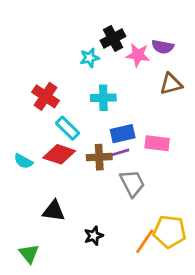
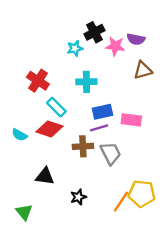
brown cross: (99, 157) -> (83, 146), moved

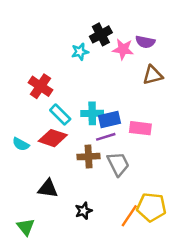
cyan cross: (86, 82) -> (92, 113), moved

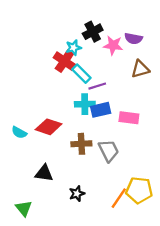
red cross: (40, 86) -> (64, 61), moved
cyan rectangle: (60, 115) -> (81, 74), moved
purple line: (106, 137) -> (97, 86), moved

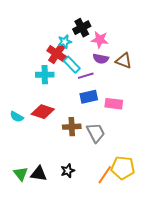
purple semicircle: (133, 38) -> (101, 59), moved
brown triangle: (140, 69) -> (124, 61), turned 36
cyan cross: (85, 104) -> (45, 75), moved
black triangle: (44, 173) -> (39, 174), moved
green triangle: (24, 208) -> (21, 174), moved

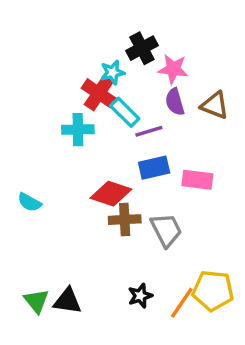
purple semicircle: (101, 59) -> (175, 102), turned 63
red diamond: (43, 112) -> (111, 194), moved
black star: (68, 171) -> (140, 296), moved

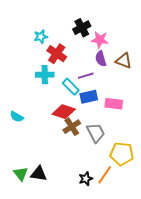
cyan star: (113, 72) -> (41, 37), moved
cyan rectangle: (125, 112) -> (71, 87), moved
brown cross: (125, 220) -> (72, 127), turned -30
yellow pentagon: (213, 291) -> (122, 154), moved
black star: (140, 296) -> (86, 179), moved

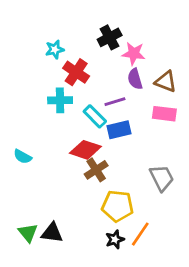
pink rectangle: (114, 104) -> (164, 114), moved
gray trapezoid: (96, 133) -> (162, 178), moved
yellow pentagon: (122, 154) -> (118, 206), moved

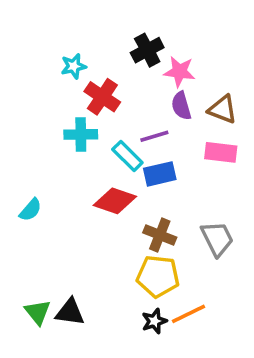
cyan semicircle: (23, 156) -> (31, 210), turned -78
brown cross: (96, 170) -> (160, 235), moved, turned -35
orange line: (140, 234) -> (188, 314), turned 30

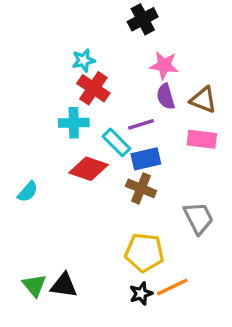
black cross: (147, 50) -> (143, 19), moved
cyan star: (74, 66) -> (84, 60), moved
red diamond: (115, 201) -> (88, 169), moved
brown cross: (160, 235) -> (141, 188), moved

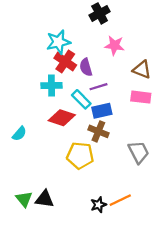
cyan star: (84, 60) -> (58, 42), size x1.5
purple semicircle: (166, 96) -> (86, 67), moved
yellow pentagon: (144, 252) -> (80, 155), moved

